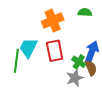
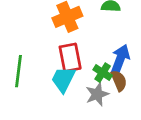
cyan trapezoid: (28, 48) -> (63, 79), moved

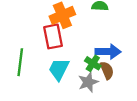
red rectangle: (70, 58) -> (53, 36), moved
blue arrow: (120, 59) -> (108, 52), turned 70

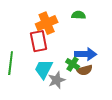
brown semicircle: (107, 70) -> (85, 70), turned 98
gray star: (88, 82) -> (57, 80), moved

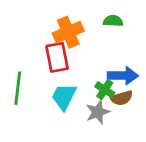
gray star: (57, 80) -> (98, 112), moved

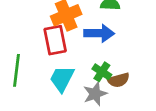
blue arrow: (123, 76) -> (99, 33), moved

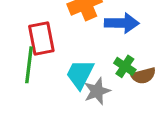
red rectangle: (55, 40) -> (41, 39), moved
gray star: (95, 94) -> (97, 91), moved

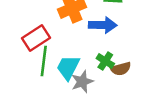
red rectangle: (41, 39) -> (36, 38), turned 68
green line: (29, 65) -> (44, 61), moved

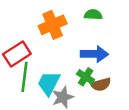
blue arrow: (103, 25) -> (94, 54), moved

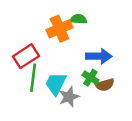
green semicircle: (93, 15) -> (78, 19), moved

